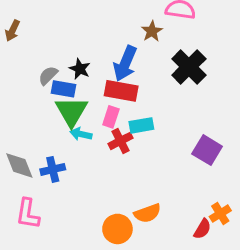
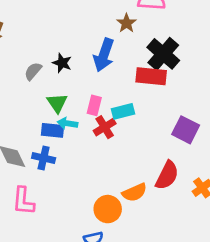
blue rectangle: (63, 89) -> (52, 130), moved
red rectangle: (121, 91) -> (151, 76), moved
green triangle: (71, 111) -> (57, 103), size x0.7
blue cross: (53, 169) -> (44, 158), turned 30
red semicircle: (202, 229) -> (167, 175), moved, size x1.5

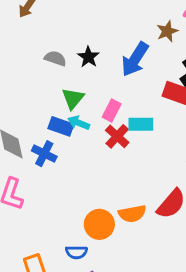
gray semicircle: (33, 71) -> (55, 58), turned 54
red cross: (105, 127) -> (117, 136), turned -30

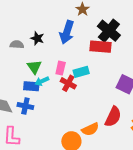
cyan arrow: (79, 123) -> (42, 81), turned -32

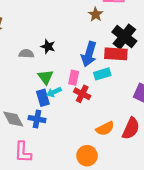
blue arrow: (67, 32) -> (89, 54), moved
cyan rectangle: (81, 72) -> (102, 74), moved
blue rectangle: (31, 86) -> (43, 98), turned 70
orange semicircle: (90, 129) -> (105, 129), moved

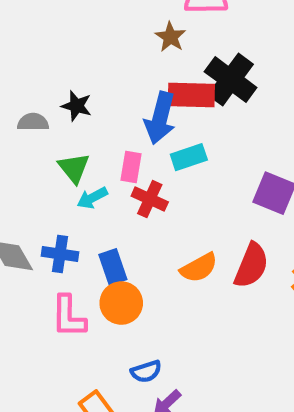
red rectangle: (116, 54) -> (191, 95), moved
blue rectangle: (43, 98) -> (113, 267), moved
pink L-shape: (23, 152) -> (68, 316), moved
orange circle: (87, 156) -> (121, 303), moved

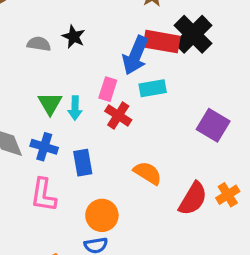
green triangle: (74, 168) -> (50, 103), moved
cyan arrow: (92, 198) -> (75, 108), turned -70
red semicircle: (251, 265) -> (193, 199), moved
orange semicircle: (199, 268) -> (148, 173), turned -128
orange circle: (121, 303) -> (102, 215), moved

